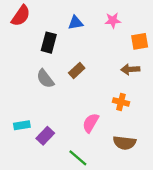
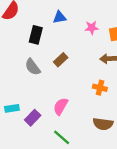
pink star: (113, 20) -> (92, 28), moved
pink semicircle: (91, 123) -> (61, 106), moved

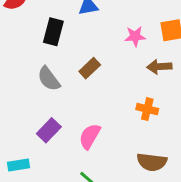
pink star: (92, 28) -> (135, 36), moved
cyan rectangle: (12, 108) -> (19, 165), moved
purple rectangle: (33, 118) -> (49, 130), moved

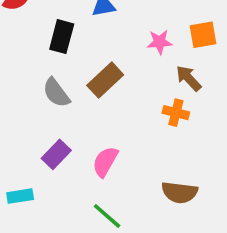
brown arrow: (159, 67) -> (189, 78), turned 50
brown rectangle: (90, 68) -> (105, 80), size x1.4
orange cross: (147, 109) -> (176, 113), moved

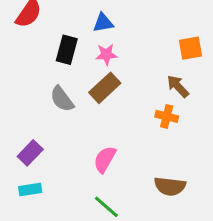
pink star: (160, 42) -> (106, 55), moved
purple rectangle: (56, 154) -> (30, 153), moved

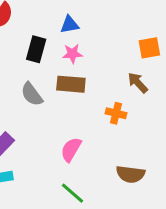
brown rectangle: (105, 88) -> (71, 84), turned 48
orange cross: (167, 116) -> (116, 113), moved

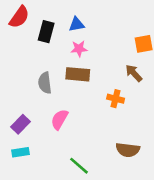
black rectangle: (36, 49) -> (46, 32), moved
gray semicircle: (32, 94) -> (45, 83), turned 30
pink semicircle: (71, 150) -> (59, 119), moved

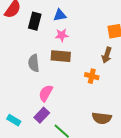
brown arrow: (134, 73) -> (107, 55), turned -119
purple rectangle: (21, 124) -> (42, 115), moved
cyan rectangle: (21, 152) -> (14, 120), turned 40

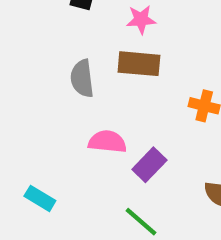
pink semicircle: (46, 93) -> (107, 142), turned 66
purple rectangle: (42, 115) -> (149, 165), moved

